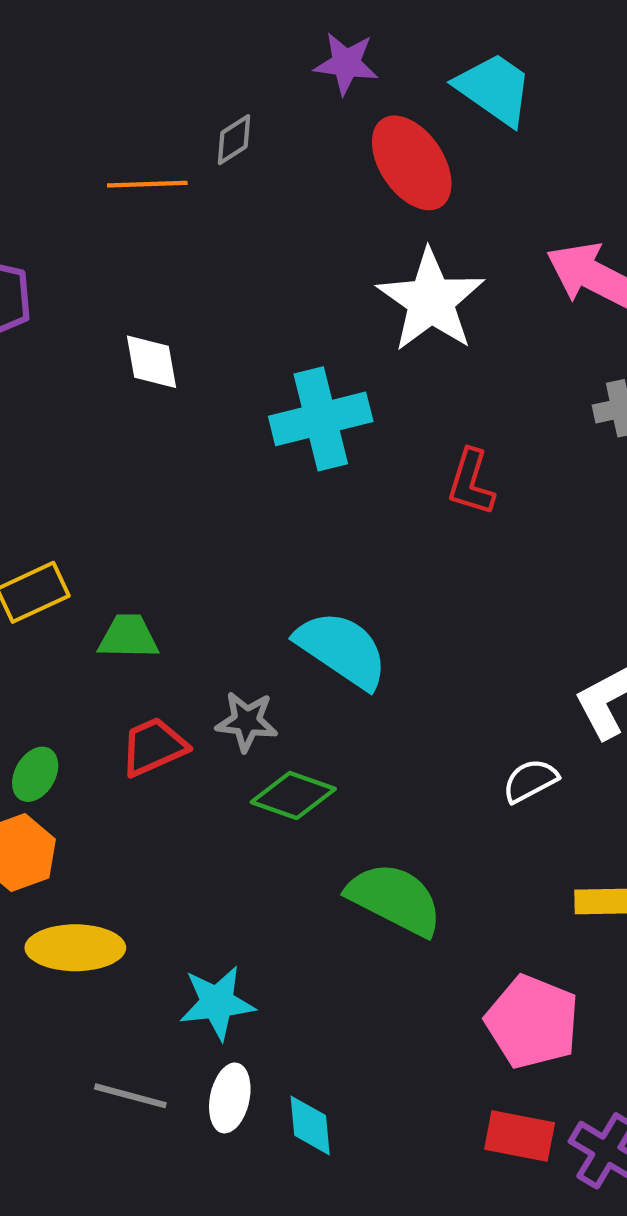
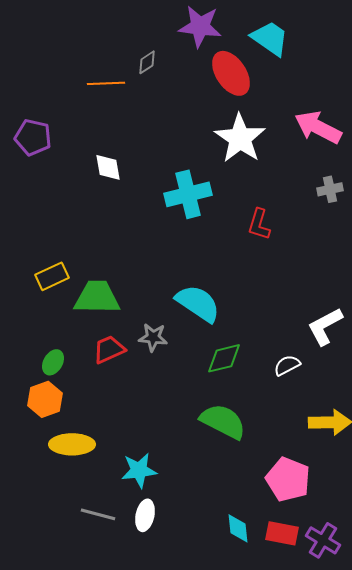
purple star: (346, 63) -> (200, 26), size x1.4
green trapezoid: (128, 637) -> (97, 297), size x1.6
green diamond: (293, 795) -> (224, 358), moved, turned -33
cyan diamond: (310, 1125) -> (238, 528), moved

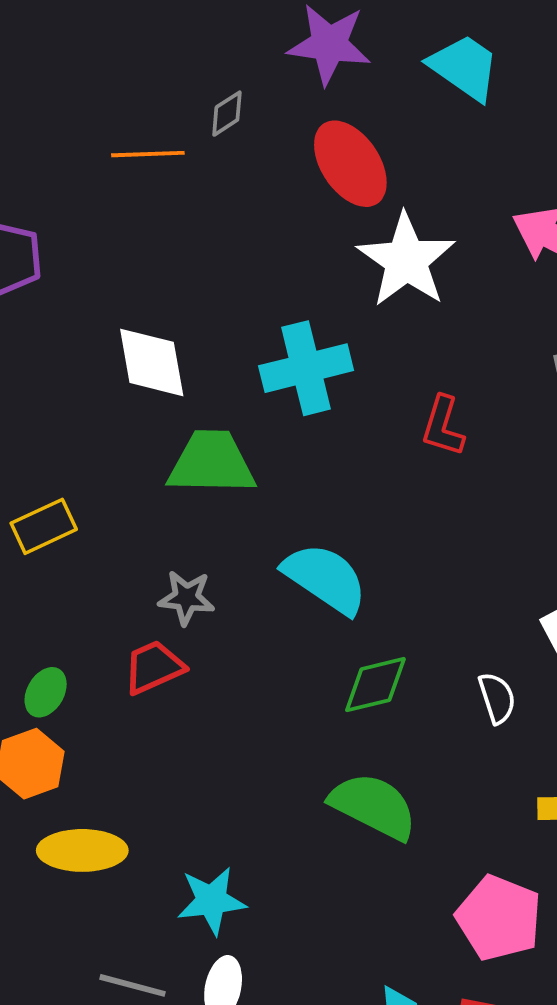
red ellipse: (231, 73) -> (350, 164), moved
white diamond: (108, 167) -> (152, 362), moved, size x1.4
green trapezoid: (97, 297) -> (211, 463), moved
gray star: (153, 337) -> (186, 598), moved
white semicircle: (287, 365) -> (497, 698), turned 100

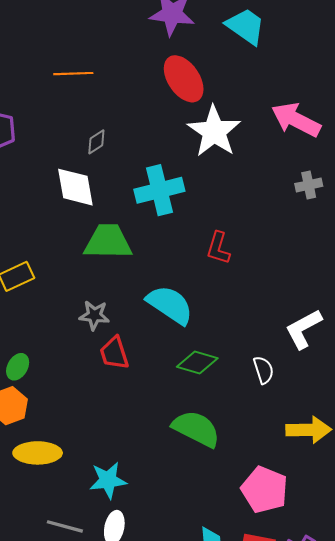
gray diamond: (227, 114) -> (96, 142), moved
red L-shape: (443, 426) -> (218, 248), moved
red trapezoid: (154, 667) -> (114, 353), moved, turned -84
green diamond: (375, 685) -> (197, 363), turned 30

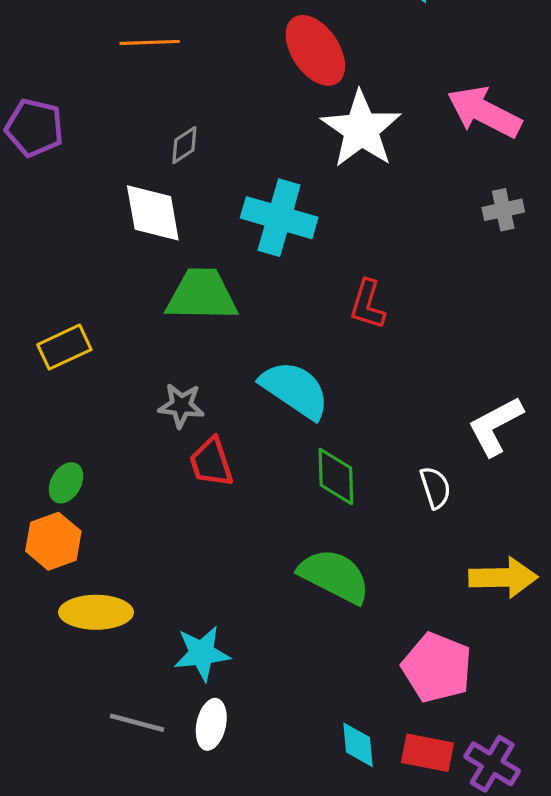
cyan cross: (159, 190) -> (279, 218), turned 30
green diamond: (197, 363) -> (336, 477), turned 72

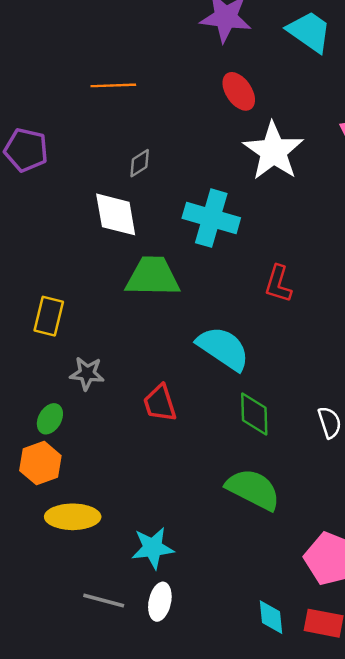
red ellipse: (315, 50) -> (239, 91), size x0.7
yellow rectangle: (64, 347) -> (49, 316), turned -51
gray star: (181, 405) -> (87, 373), moved

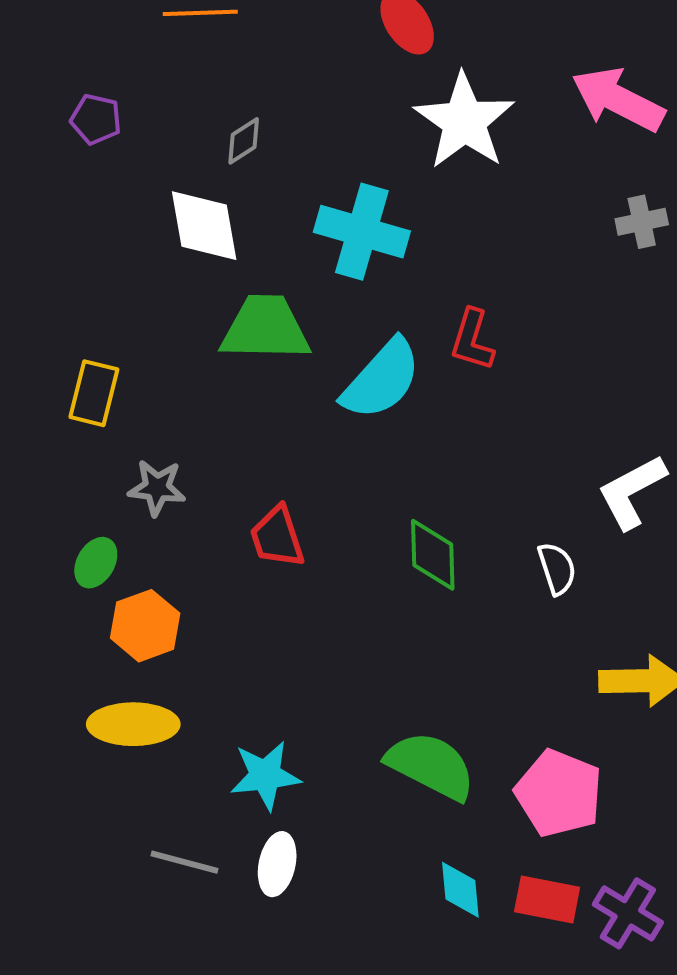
purple pentagon: (26, 150) -> (96, 119), moved, size x0.7
cyan semicircle: (223, 348) -> (382, 379), moved, turned 98
orange hexagon: (40, 463) -> (145, 626), moved
green semicircle: (253, 489) -> (431, 766), moved

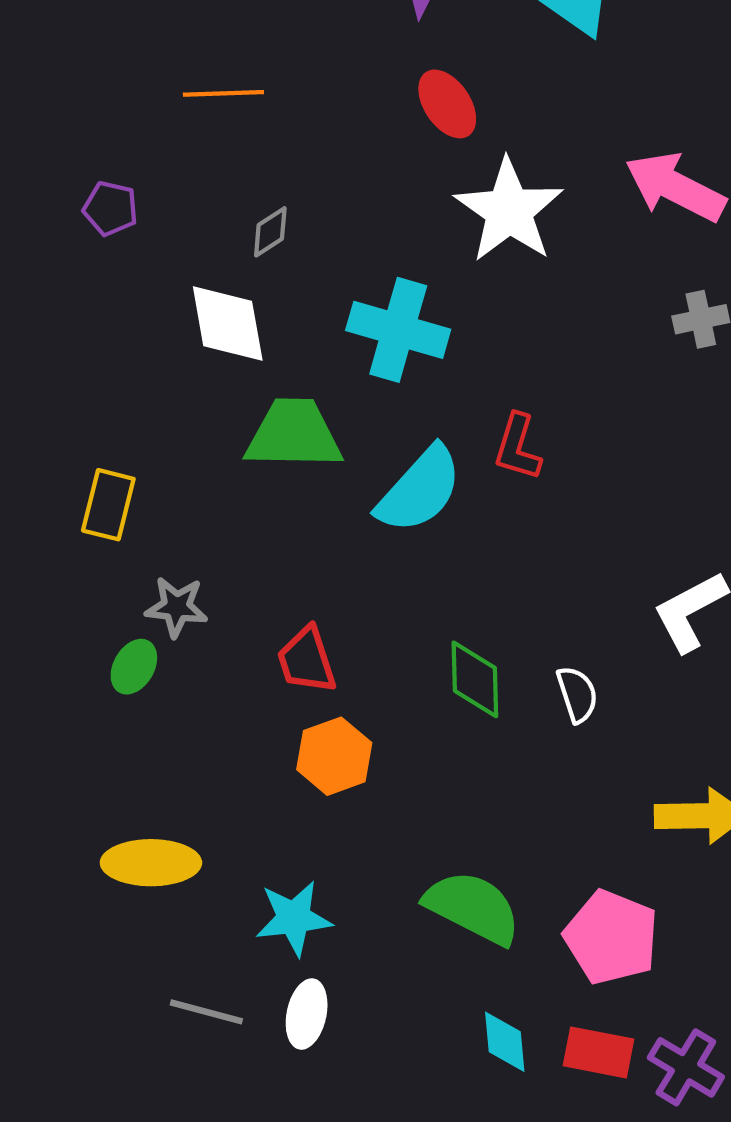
green ellipse: (96, 563) -> (134, 667), moved
white semicircle: (557, 569) -> (577, 694), moved
orange hexagon: (145, 626) -> (334, 756), moved

